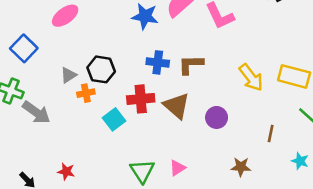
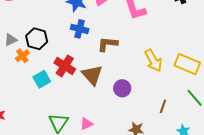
blue cross: (158, 62) -> (80, 29), moved
orange cross: (86, 93) -> (22, 56), turned -32
red cross: (141, 99) -> (65, 66), turned 30

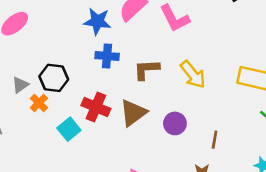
yellow arrow: (153, 61) -> (193, 74), moved
brown triangle: (92, 75) -> (133, 113), turned 45
brown line: (163, 106) -> (215, 140), moved

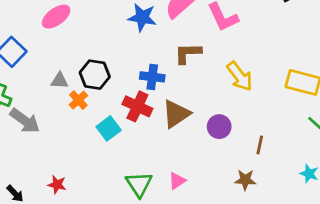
blue cross: (107, 56) -> (152, 77), moved
brown L-shape: (146, 70) -> (188, 53), moved
gray triangle: (20, 85) -> (60, 81), turned 36

